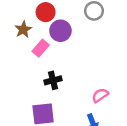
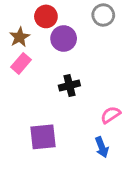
pink rectangle: (41, 48) -> (21, 63), moved
black cross: (53, 80) -> (69, 85), moved

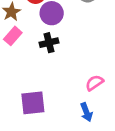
black cross: (69, 85) -> (49, 43), moved

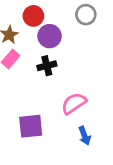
pink semicircle: (94, 83) -> (74, 103), moved, size x1.4

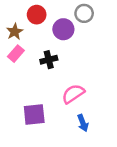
purple circle: (50, 36) -> (63, 29), moved

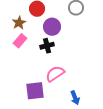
purple circle: (63, 29) -> (52, 27), moved
pink semicircle: (73, 94) -> (55, 74), moved

